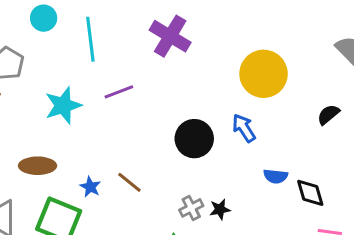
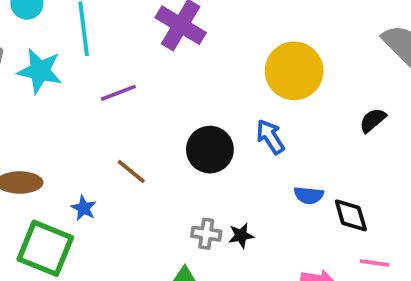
cyan star: (63, 105) -> (40, 71), moved, turned 30
brown line: (129, 182) -> (131, 171), moved
gray cross: (191, 208) -> (206, 234), turned 35

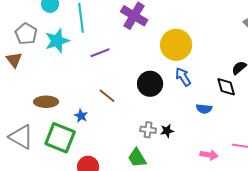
cyan star: (40, 71) -> (57, 41), turned -30
yellow circle: (294, 71) -> (176, 45), moved
black diamond: (351, 215) -> (226, 87), moved

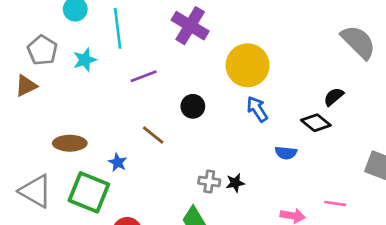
cyan star: (57, 41) -> (85, 60), size x0.7
brown triangle: (14, 60) -> (26, 86), turned 42
black circle: (150, 84) -> (193, 106), moved, size x0.7
black diamond: (226, 87) -> (316, 123), turned -35

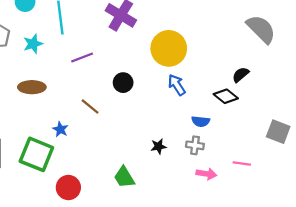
brown ellipse: (70, 143) -> (32, 87), moved
gray cross: (209, 182) -> (195, 145), moved

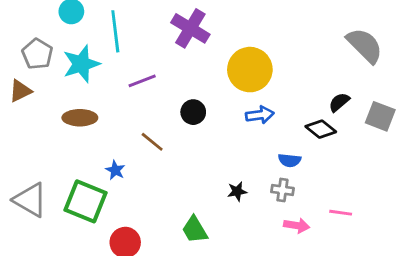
cyan star: (33, 44) -> (81, 64), size x1.5
blue arrow: (177, 85) -> (260, 115), turned 115
gray square: (278, 132) -> (380, 116), moved

